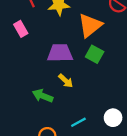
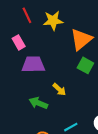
purple trapezoid: (60, 53) -> (33, 64), moved

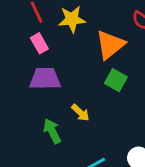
pink rectangle: (19, 42) -> (39, 43), moved
green arrow: (38, 103) -> (52, 131), turned 42

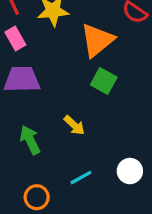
yellow arrow: (80, 113) -> (74, 125), moved

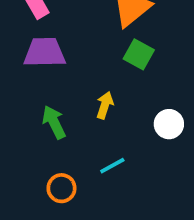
yellow arrow: (74, 125) -> (105, 105), turned -115
white circle: (130, 171) -> (169, 124), moved

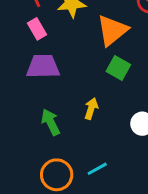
cyan line: (112, 166) -> (97, 169), moved
orange circle: (61, 188) -> (57, 175), size x1.4

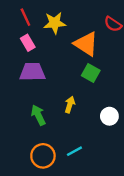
orange triangle: (112, 30) -> (86, 44), turned -48

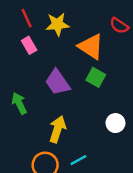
purple trapezoid: (32, 72) -> (57, 82), moved, turned -124
yellow arrow: (70, 105) -> (57, 129), moved, size x1.5
green arrow: (38, 115) -> (19, 103), moved

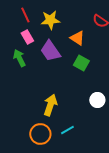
orange triangle: (91, 47) -> (77, 38), size x0.7
purple trapezoid: (57, 82) -> (50, 51), moved
green arrow: (19, 103) -> (19, 58), moved

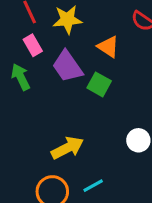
green square: (81, 63) -> (99, 84), moved
yellow arrow: (50, 105) -> (67, 148), turned 45

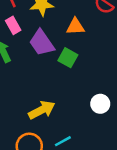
orange triangle: (108, 47) -> (75, 27), turned -36

